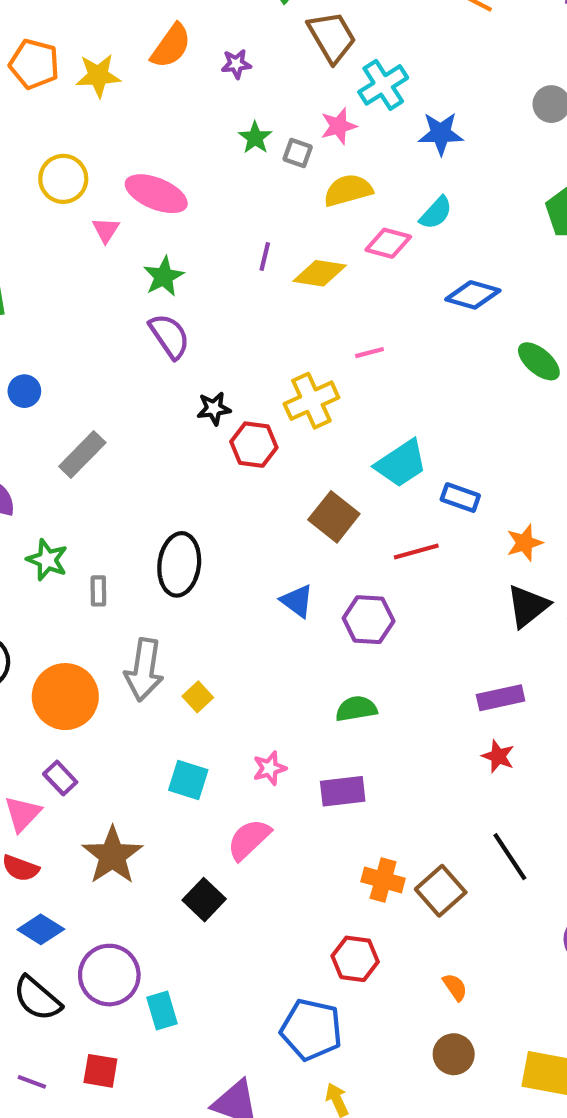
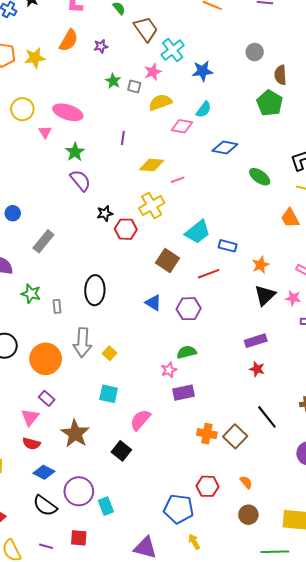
yellow diamond: (320, 273) -> (152, 165), moved
pink star: (270, 768) -> (169, 370), moved
red hexagon: (355, 959) -> (208, 486), moved

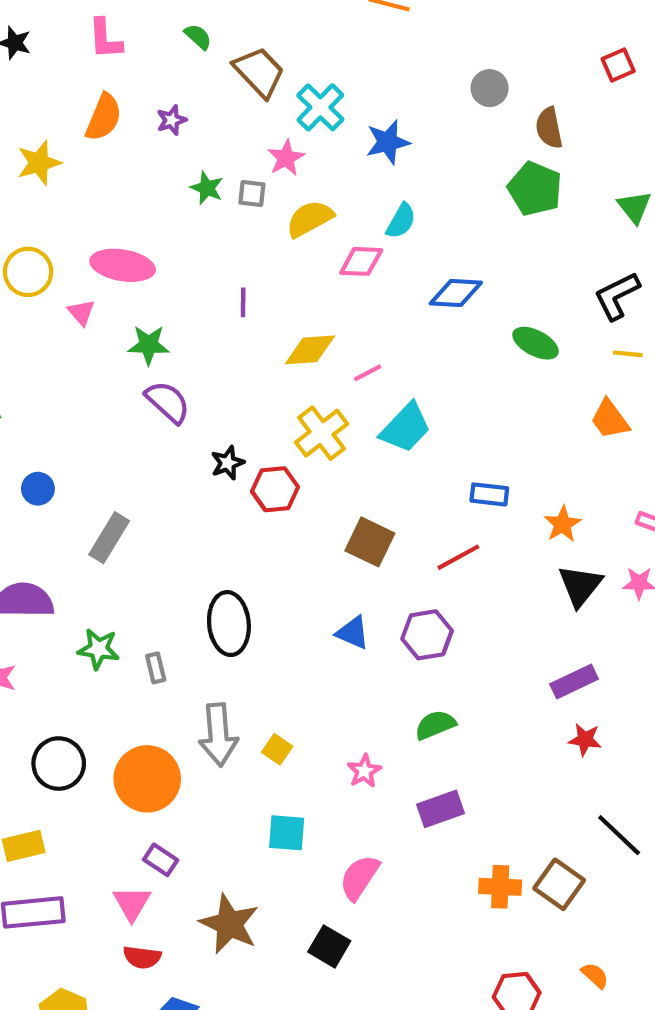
green star: (75, 152) -> (149, 345), turned -30
cyan trapezoid: (198, 232) -> (406, 428), moved
pink star: (169, 370) -> (364, 771), moved

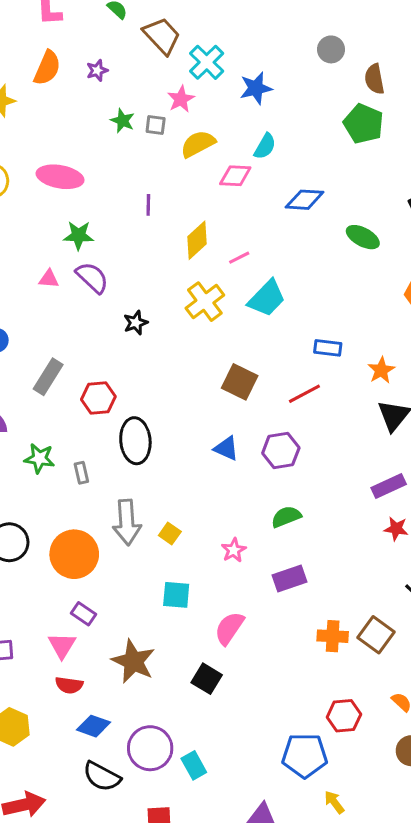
pink triangle: (81, 312) -> (49, 279), moved, turned -45
yellow diamond: (310, 350) -> (197, 240), turned -39
red hexagon: (275, 489) -> (98, 398), moved

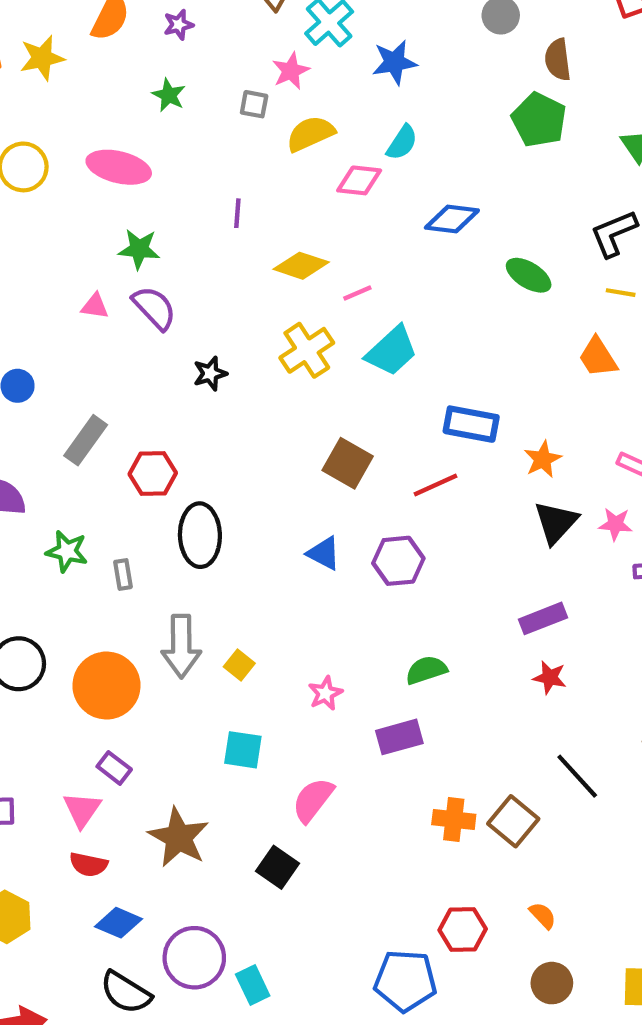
green star: (123, 121) -> (169, 95), moved
yellow diamond: (197, 240) -> (301, 266), turned 57
blue rectangle: (328, 348) -> (471, 424), size x1.4
green semicircle: (286, 517) -> (426, 670), moved

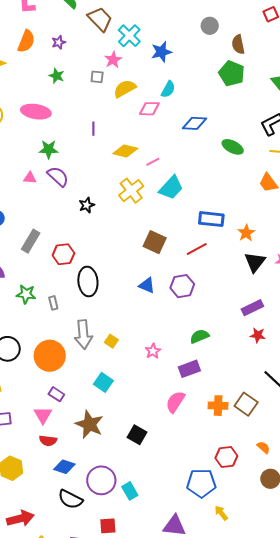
cyan square: (243, 750) -> (103, 382), moved, turned 30
pink semicircle: (313, 800) -> (175, 402), moved

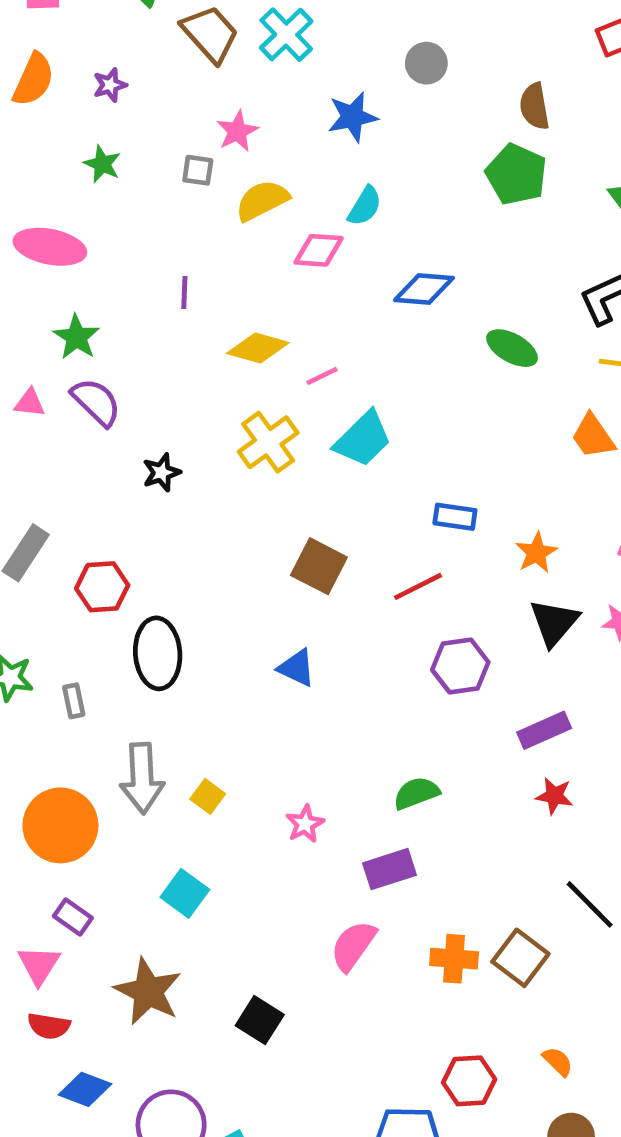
gray circle: (210, 26) -> (426, 63), moved
cyan cross: (129, 36) -> (286, 35), moved
green star: (49, 149) -> (76, 337), turned 30
blue rectangle: (211, 219) -> (455, 517), size x0.7
purple hexagon: (182, 286) -> (460, 666), moved

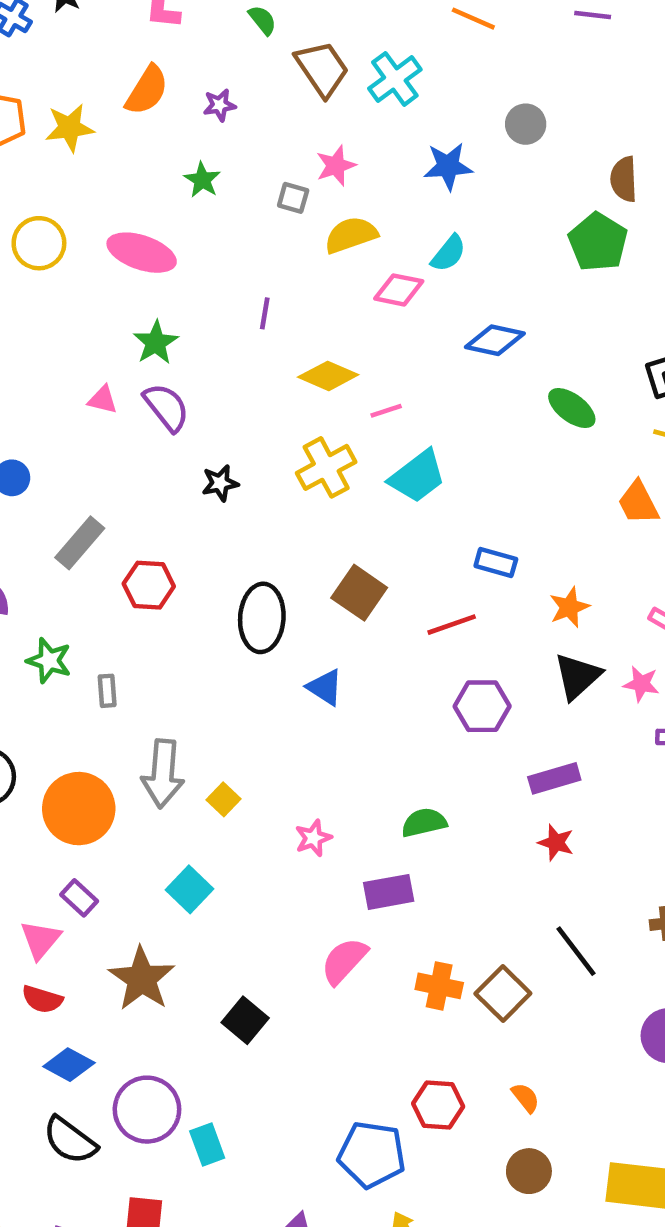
black ellipse: (158, 653) -> (262, 618), moved

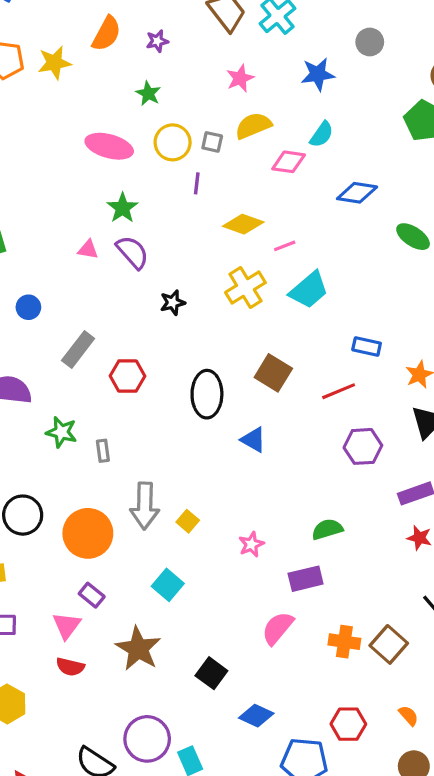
gray square: (293, 198) -> (212, 142), moved
yellow circle: (39, 243) -> (173, 142), moved
blue diamond: (69, 1065) -> (256, 716), moved

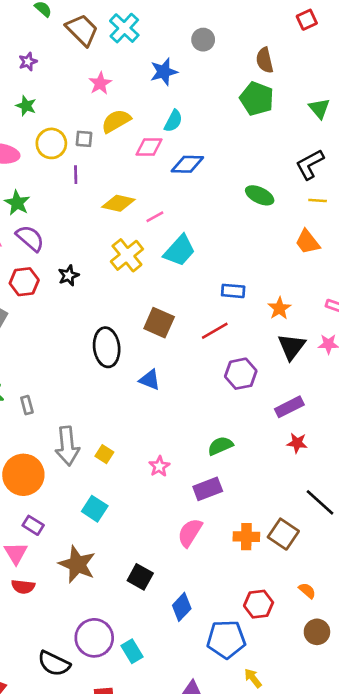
blue diamond: (357, 193) -> (187, 164), moved
red hexagon: (127, 376) -> (24, 282), moved
blue diamond: (256, 716) -> (182, 607), turned -64

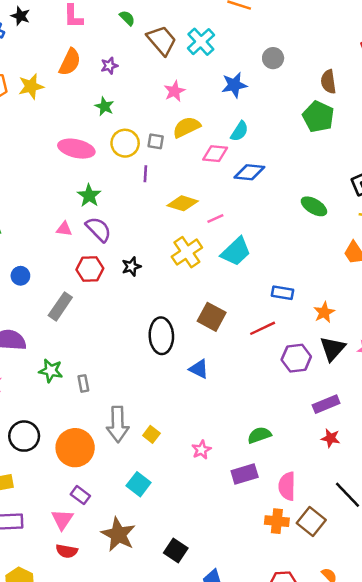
purple hexagon: (241, 374) -> (296, 358), moved
pink semicircle: (190, 533) -> (287, 486), moved, turned -36

